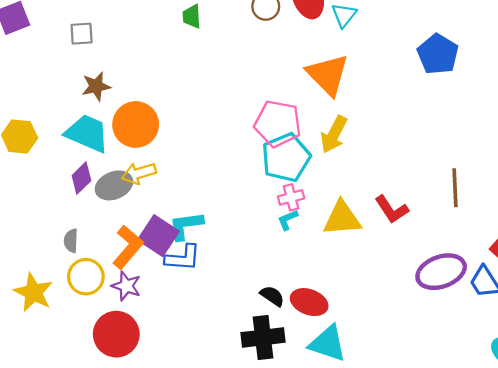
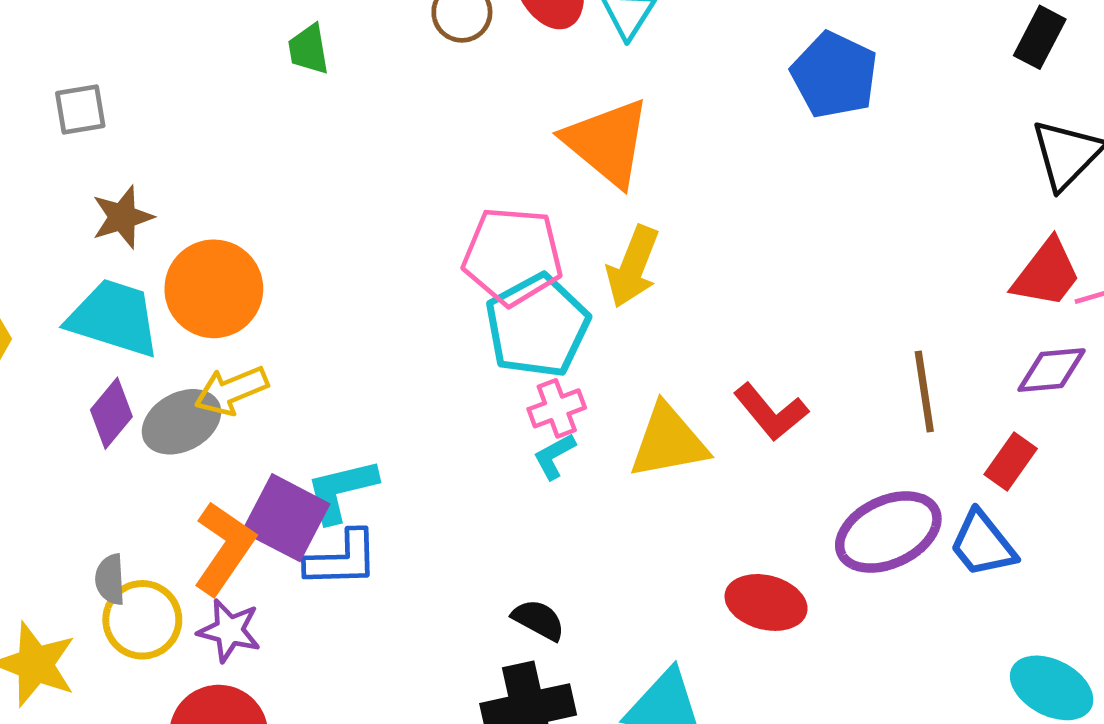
brown line: (455, 188) -> (924, 391), moved
gray semicircle: (71, 241) -> (110, 580), moved
red ellipse: (309, 302) -> (766, 602), moved

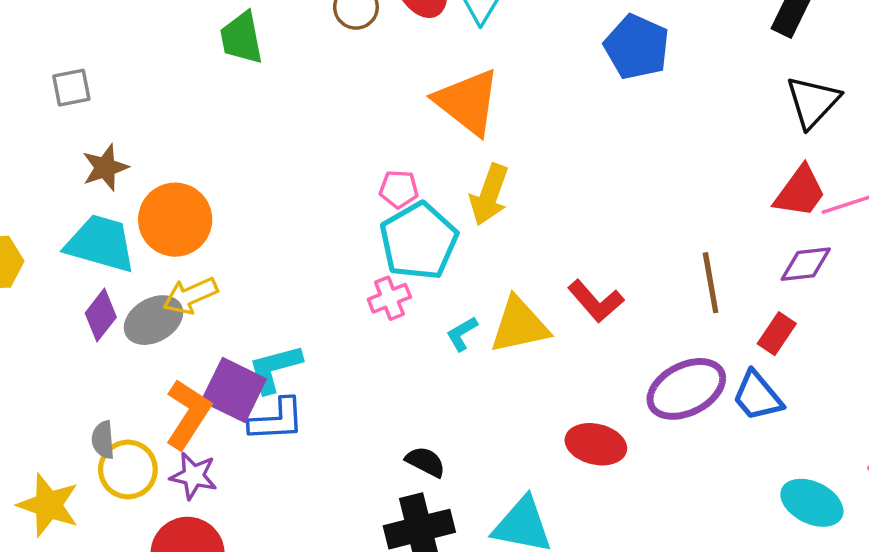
green trapezoid: (309, 49) -> (242, 38), size x1.4
pink pentagon: (513, 256) -> (399, 189), size x0.5
pink cross: (557, 408) -> (389, 298), moved
cyan L-shape: (554, 456) -> (462, 334), moved

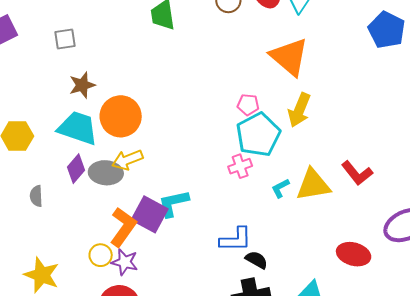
gray ellipse: (153, 320) -> (106, 173), turned 32
blue L-shape: (277, 420) -> (236, 239), moved
gray semicircle: (103, 440) -> (36, 196), moved
yellow circle: (128, 469) -> (101, 255), moved, size x0.7

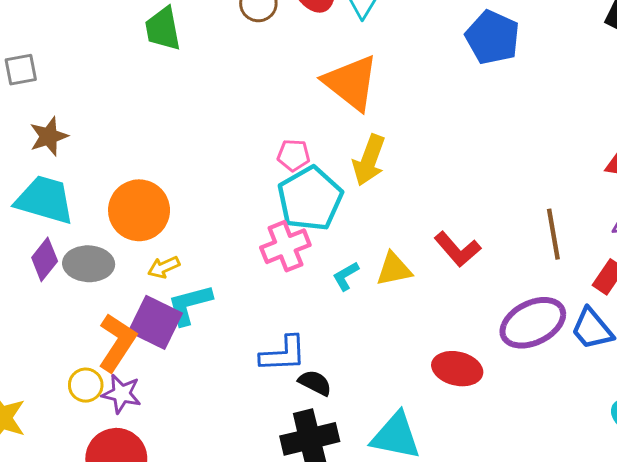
orange circle: (121, 116) -> (139, 210), moved
yellow arrow: (127, 160) -> (164, 267), moved, size x0.7
pink cross: (240, 166) -> (285, 246), size x1.4
yellow triangle: (313, 185) -> (394, 269), size x0.7

